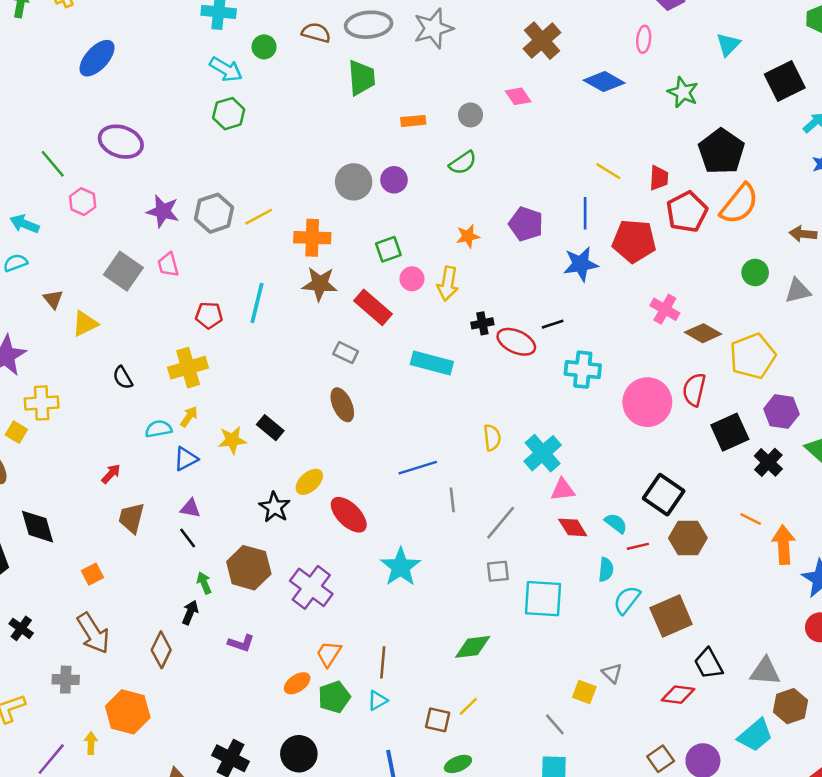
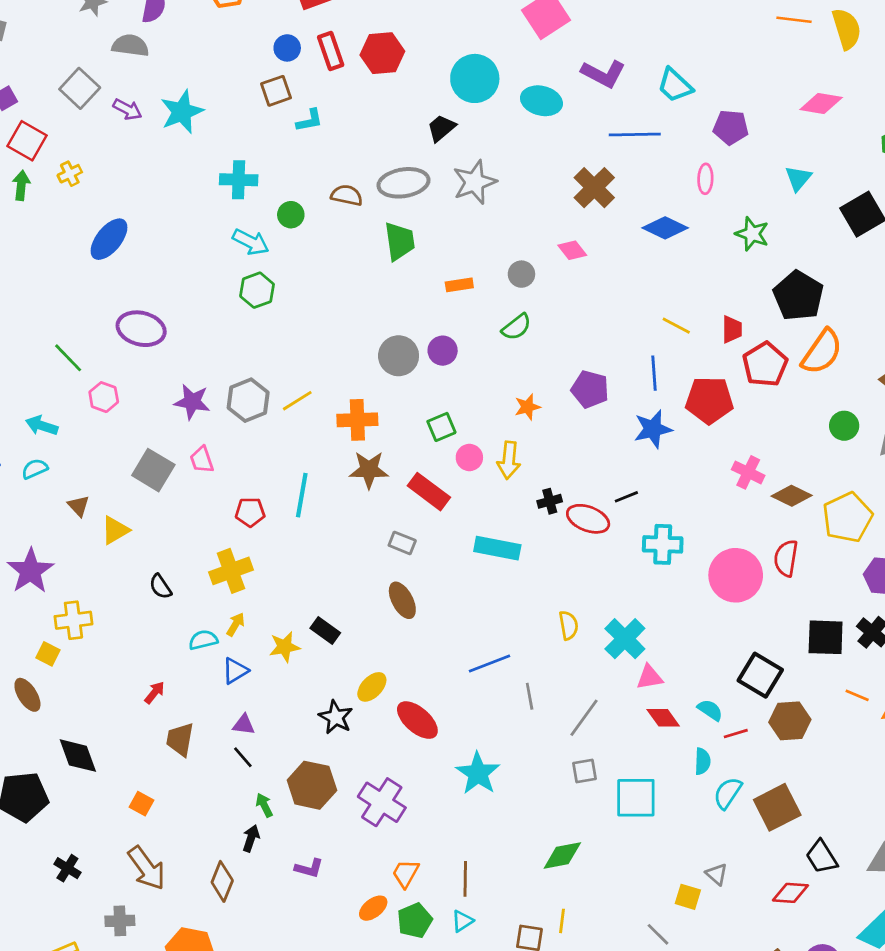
black square: (730, 432) -> (826, 637), moved, turned 30
orange square: (92, 574) -> (141, 804), turned -30
yellow line: (468, 706) -> (562, 921), turned -35

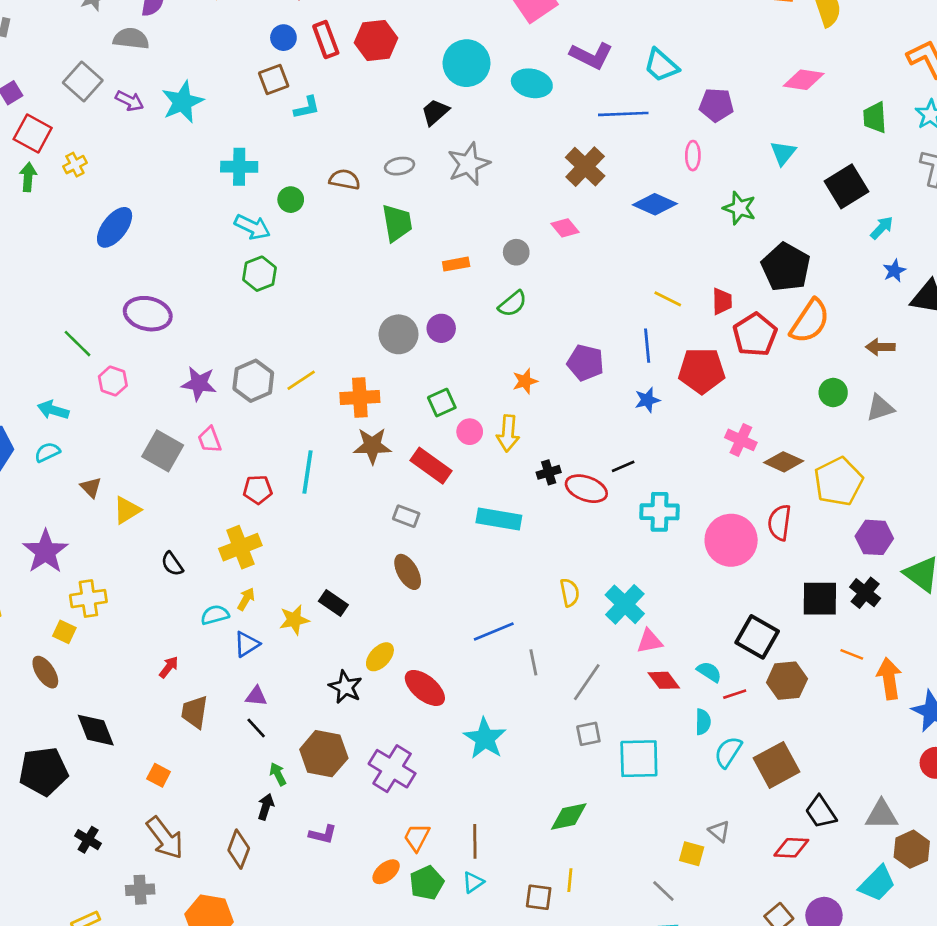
gray ellipse: (404, 183) -> (400, 166), size x0.6
blue star: (653, 429) -> (647, 400), size x0.7

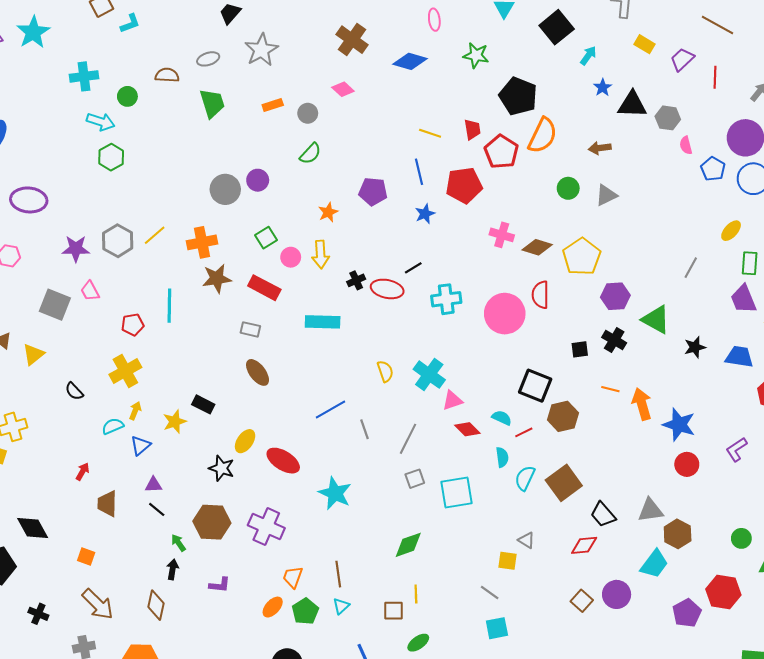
orange rectangle: (456, 264) -> (273, 105), moved
black square: (820, 599) -> (580, 349), size x0.6

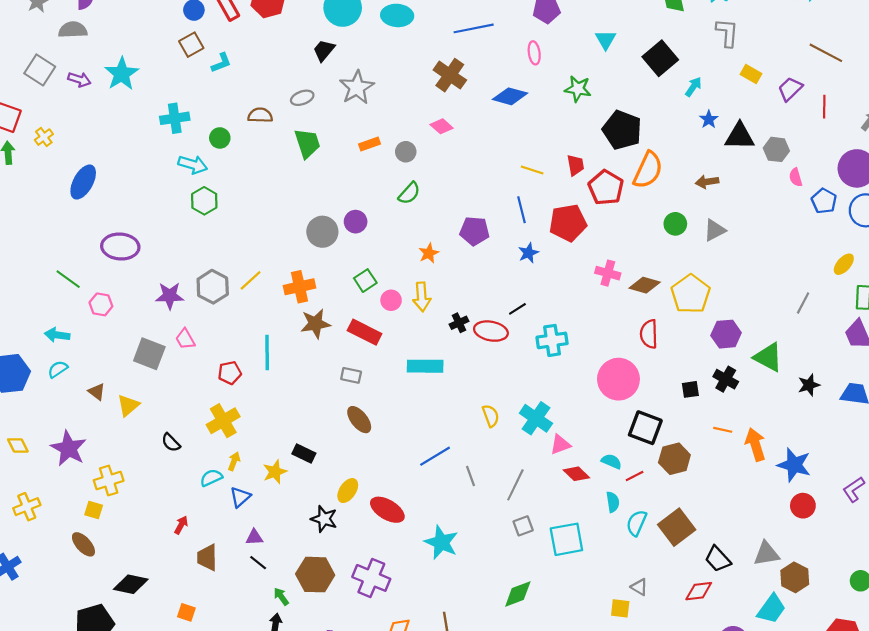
pink circle: (505, 314) -> (618, 379), moved
black diamond: (33, 528) -> (131, 584), turned -48

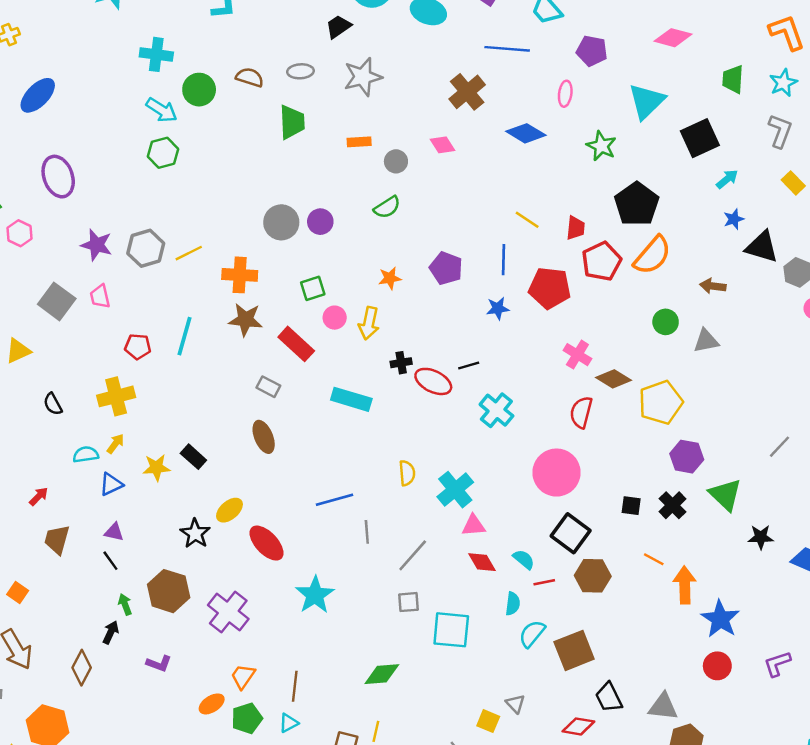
cyan triangle: (606, 40) -> (647, 101), size x1.6
green circle: (220, 138) -> (199, 90), size x1.4
purple ellipse: (120, 247) -> (58, 177), turned 51
red semicircle: (649, 334) -> (581, 412), moved
cyan cross: (552, 340) -> (496, 410), turned 32

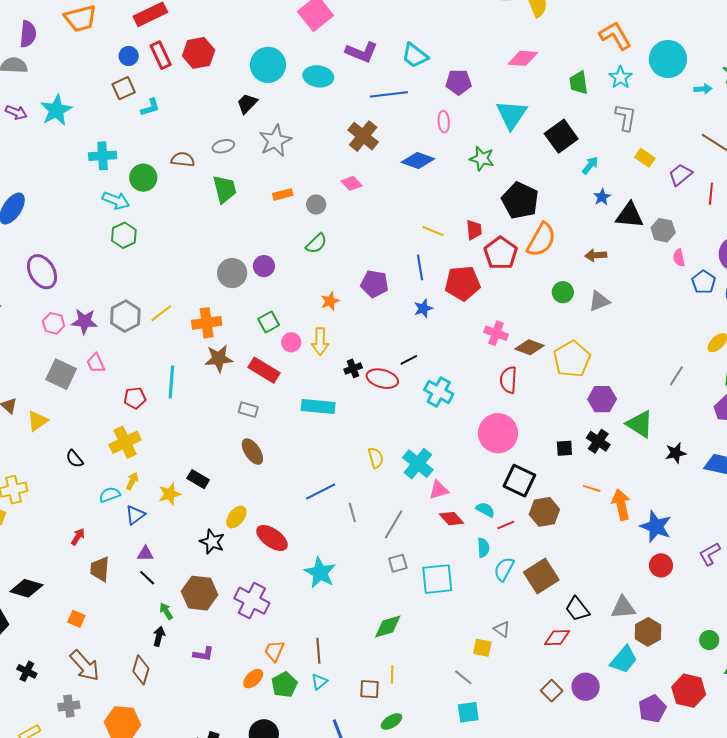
pink hexagon: (19, 233) -> (54, 323), moved

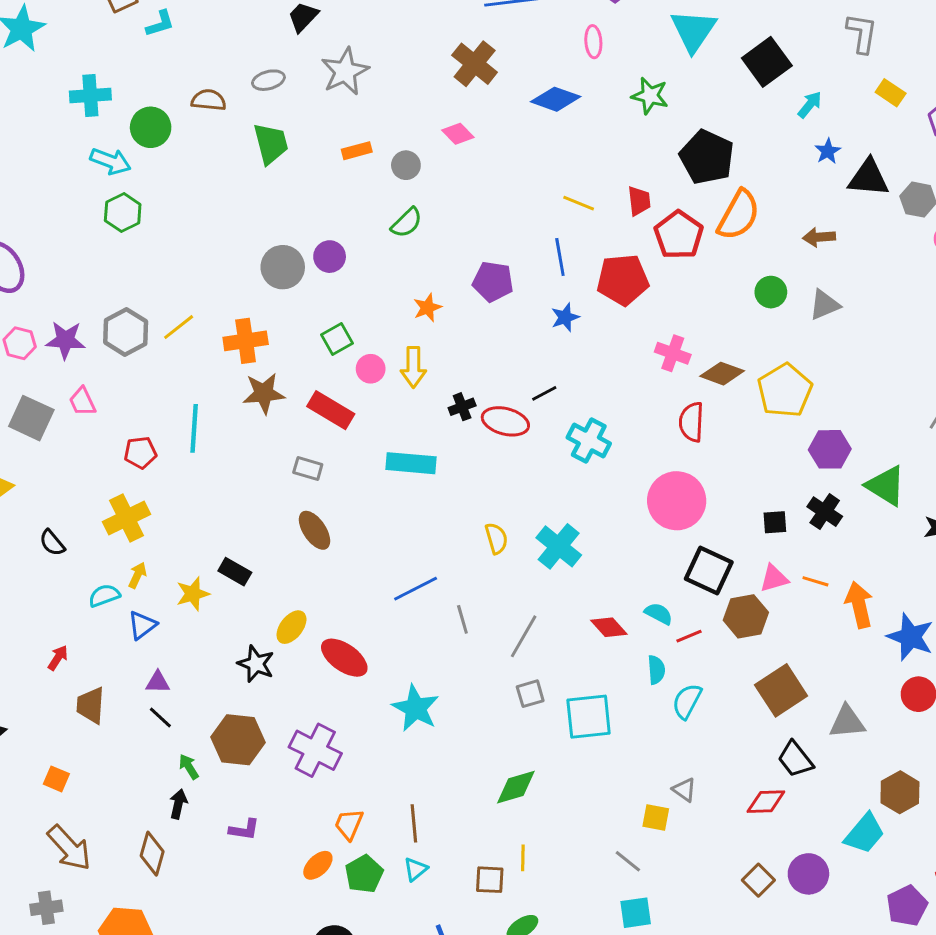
pink triangle: (439, 490) -> (774, 578), moved
brown square: (541, 576) -> (781, 690), moved
gray triangle: (623, 608) -> (847, 722), moved

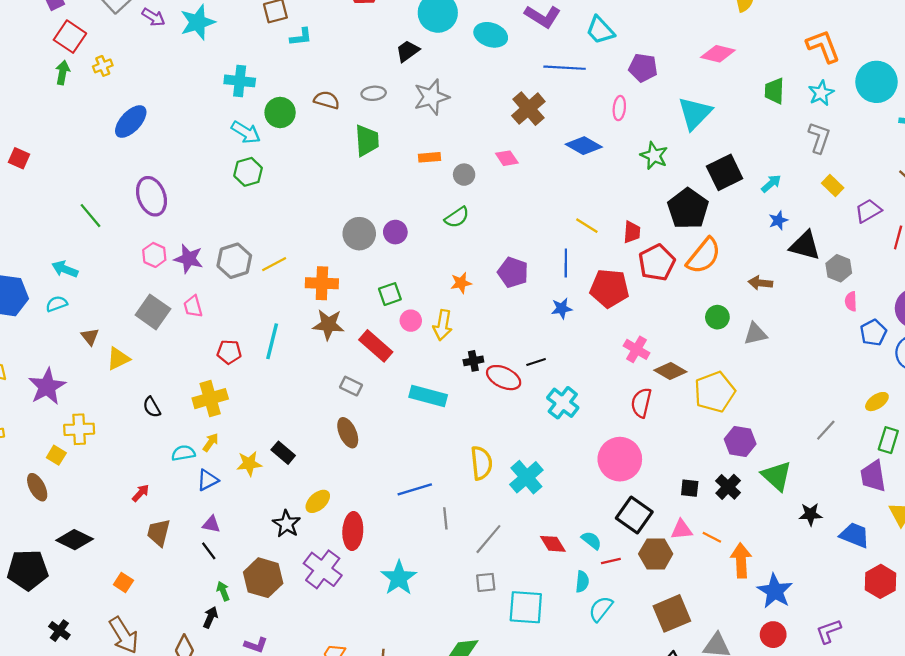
black square: (767, 62) -> (725, 172), moved
yellow semicircle: (496, 538) -> (481, 463), size x1.4
red ellipse: (344, 658) -> (353, 531), turned 48
purple cross: (315, 750) -> (323, 569), moved

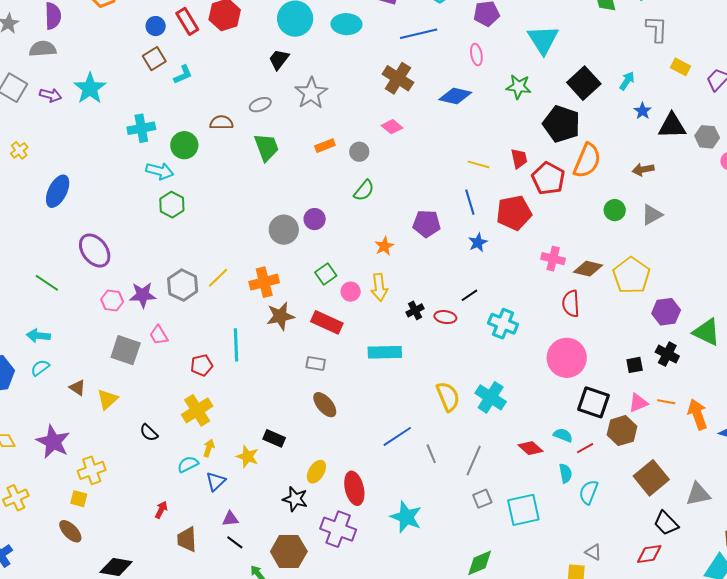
red ellipse: (504, 378) -> (445, 317), size x0.7
yellow star: (249, 464) -> (247, 457), turned -30

